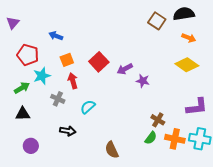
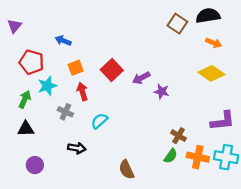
green arrow: (22, 88) -> (25, 99), turned -35

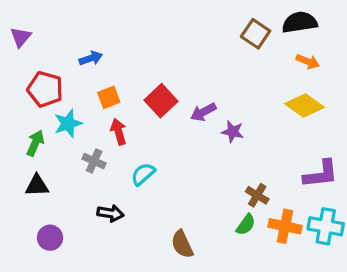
blue arrow: (63, 41) -> (91, 58), turned 140

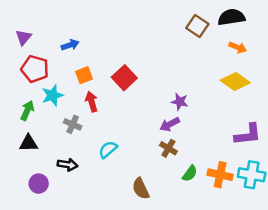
purple triangle: (21, 37) -> (23, 37), moved
purple arrow: (203, 112) -> (170, 124), moved
cyan semicircle: (143, 174) -> (108, 150), moved
brown cross: (257, 195) -> (168, 148), moved
black arrow: (110, 213) -> (68, 165), moved

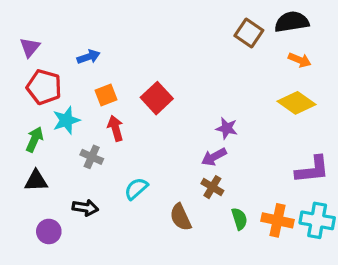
green semicircle: (190, 173) -> (239, 219), turned -54
brown semicircle: (141, 189) -> (181, 217), moved

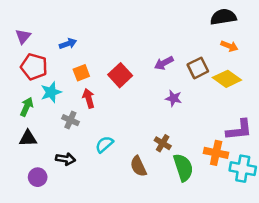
brown square: (249, 33) -> (198, 68), moved, turned 30
purple arrow: (214, 157) -> (164, 63), moved
green semicircle: (239, 219) -> (183, 167), size x1.6
orange cross: (277, 220) -> (216, 153), moved

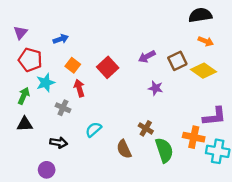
orange square: (81, 73) -> (73, 65), turned -32
purple circle: (38, 177) -> (47, 170), moved

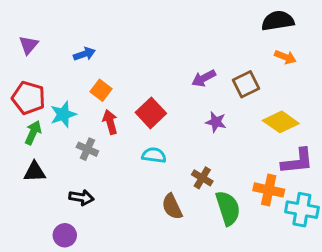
red pentagon: (30, 60) -> (29, 98), moved
red square: (108, 67) -> (151, 113), moved
yellow diamond: (203, 71) -> (281, 122), moved
cyan semicircle: (93, 130) -> (154, 155), moved, turned 49

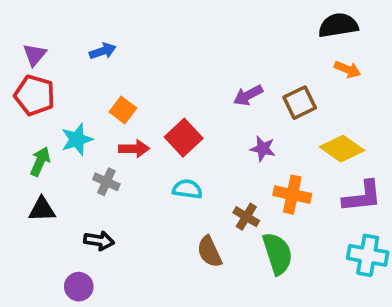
blue arrow: (84, 54) -> (103, 51), moved
red pentagon: (29, 98) -> (35, 95), moved
red arrow: (110, 122) -> (134, 149), turned 105
orange cross: (269, 190) -> (292, 195), moved

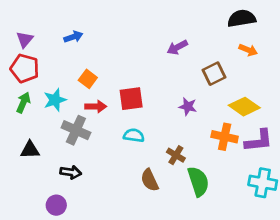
purple arrow: (248, 95) -> (177, 47), moved
red square: (184, 138) -> (131, 99), turned 35
green arrow: (40, 161) -> (23, 103), moved
gray cross: (106, 182) -> (76, 130), size x1.5
orange cross: (292, 195) -> (225, 137), moved

